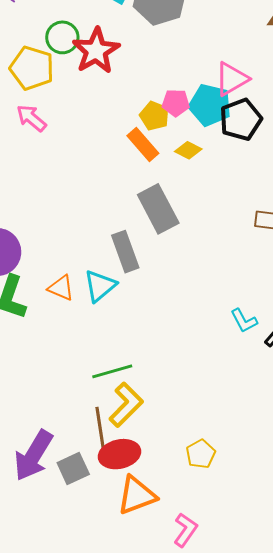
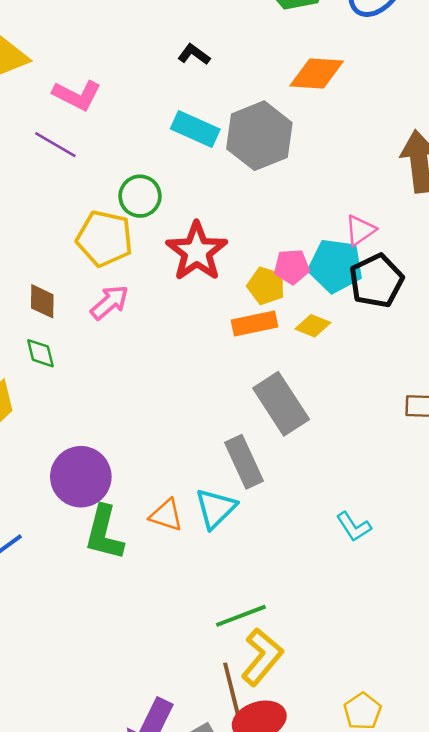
red star: (96, 51) -> (197, 252), moved
pink triangle: (232, 79) -> (360, 230), size x0.7
pink arrow: (31, 118) -> (110, 302), turned 104
orange rectangle: (143, 145) -> (254, 324), turned -56
cyan L-shape: (244, 321) -> (354, 527), moved

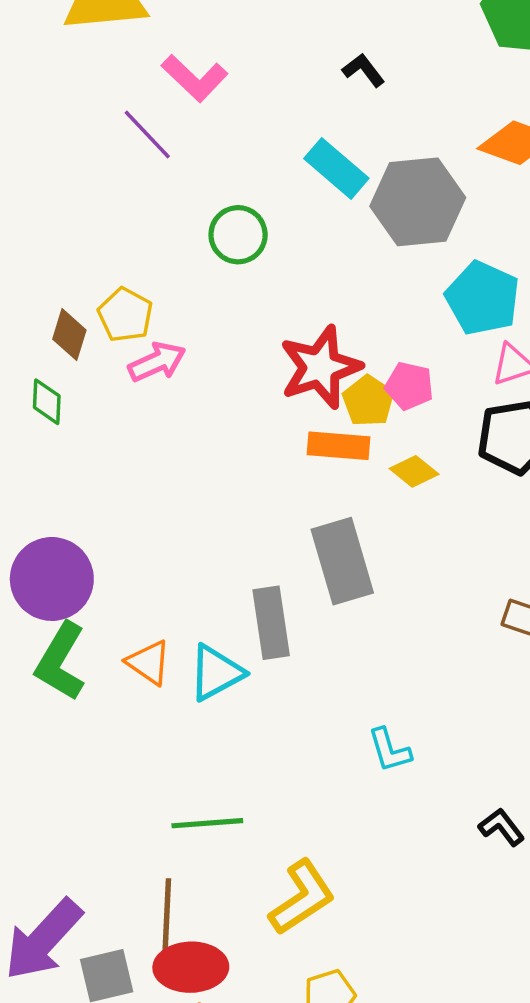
yellow pentagon: (105, 238) -> (125, 315), moved, size x0.7
red star: (197, 252) -> (320, 367), moved
cyan pentagon: (336, 266) -> (483, 298), moved
yellow L-shape: (262, 657) -> (302, 897), moved

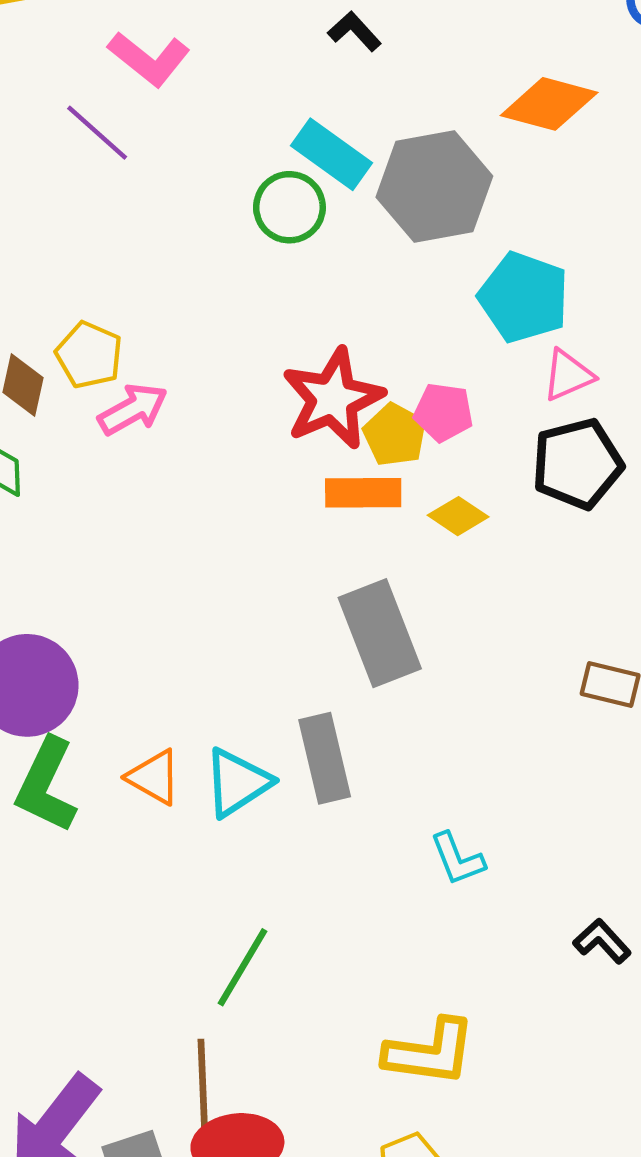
green circle: (238, 235) -> (289, 207), moved
gray rectangle: (271, 623) -> (325, 758), moved
green line: (207, 823) -> (242, 967), turned -50
yellow L-shape: (302, 897) -> (430, 1052), moved, turned 46

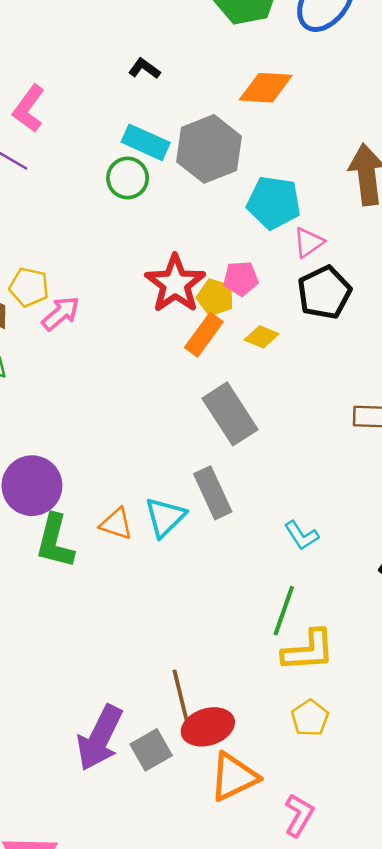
pink L-shape: (149, 59) -> (29, 109), turned 99
orange rectangle: (363, 493) -> (204, 335), turned -42
green line: (242, 967) -> (284, 611), moved

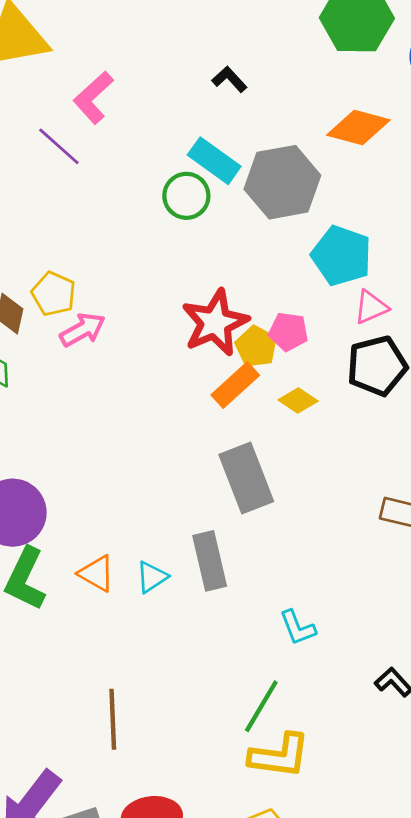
cyan triangle: (165, 517) -> (152, 577), size x0.7
brown line: (181, 696) -> (113, 719), moved

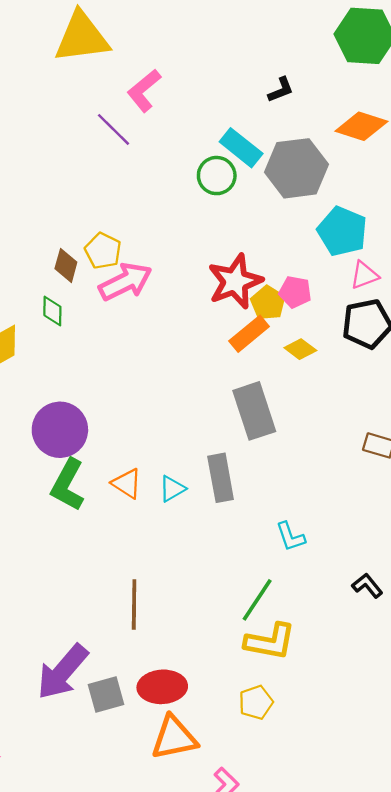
black L-shape: (229, 79) -> (281, 90), moved, turned 108
pink arrow: (83, 330) -> (125, 282), size x1.4

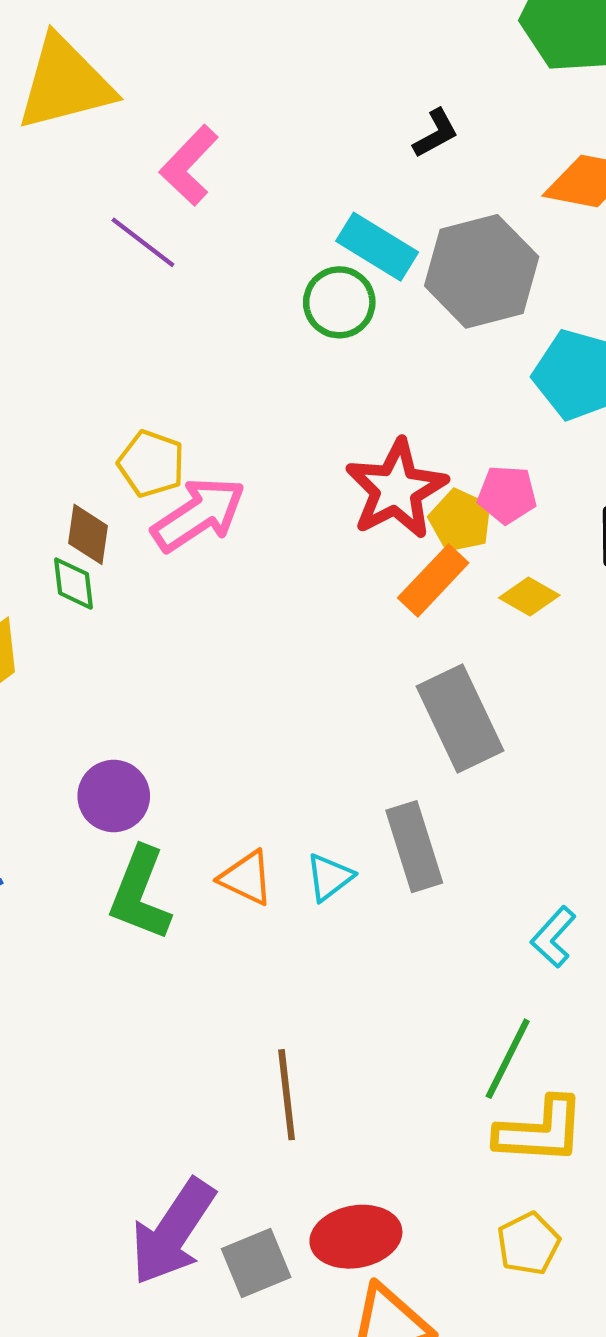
brown diamond: (66, 265) -> (88, 534), moved
purple circle: (60, 430) -> (114, 796), size x0.7
cyan L-shape: (290, 537) -> (553, 937), turned 68

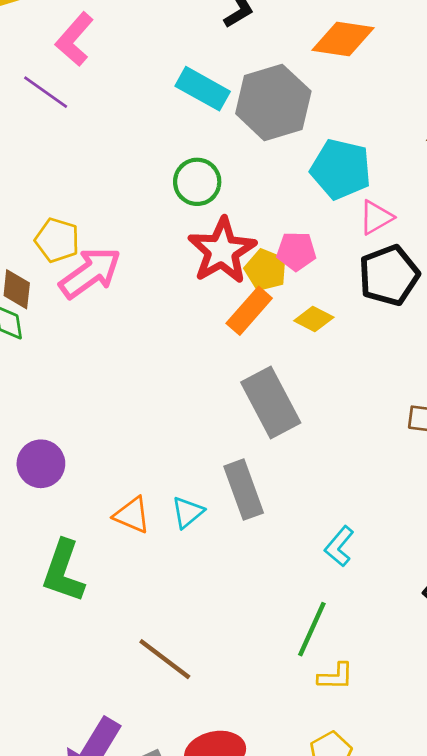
green circle: (339, 302) -> (197, 182), moved
green L-shape: (140, 894) -> (63, 571), moved
brown line: (287, 1095) -> (165, 659), turned -44
yellow L-shape: (540, 1131) -> (336, 676), size x0.6

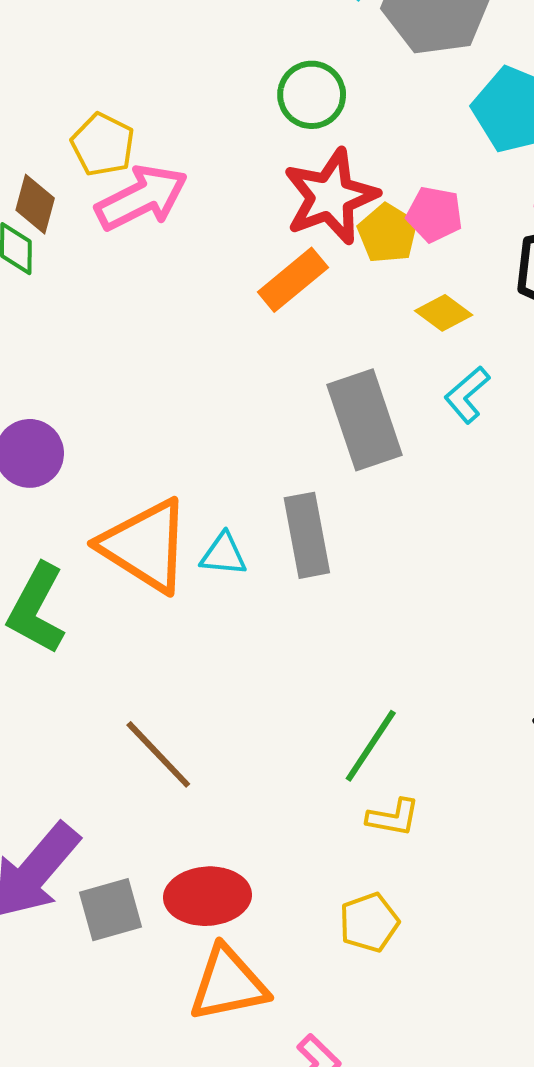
orange rectangle: (249, 311) -> (293, 280), moved
cyan triangle: (188, 512) -> (223, 554), turned 36
orange triangle: (132, 515) -> (145, 546), size x1.8
cyan L-shape: (339, 546) -> (467, 395), moved

